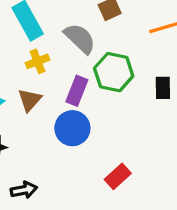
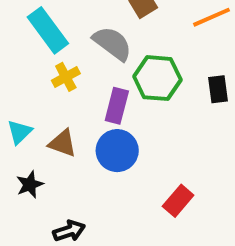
brown triangle: (30, 100) -> (63, 143), moved, turned -45

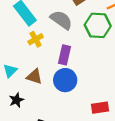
green hexagon: (157, 78) -> (98, 25), moved
red rectangle: (178, 201) -> (100, 108), turned 42

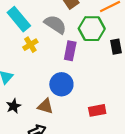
purple rectangle: (64, 55) -> (70, 51), moved
brown triangle: (34, 77) -> (45, 106), moved

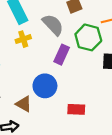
red rectangle: (97, 110) -> (76, 109), moved

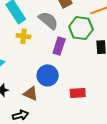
yellow cross: (23, 39) -> (23, 36), turned 32

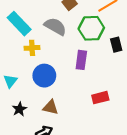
purple rectangle: (59, 46) -> (81, 60), moved
blue circle: (48, 75) -> (44, 76), moved

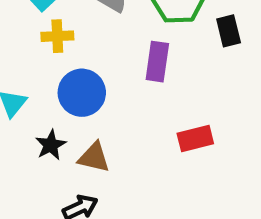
black star: (19, 109) -> (51, 145), moved

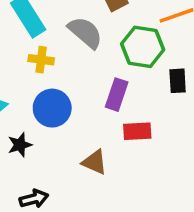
red rectangle: (195, 138) -> (137, 131), moved
brown triangle: (94, 157) -> (95, 162), moved

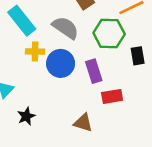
purple rectangle: (117, 95) -> (94, 71), turned -30
blue circle: (52, 108) -> (61, 63), moved

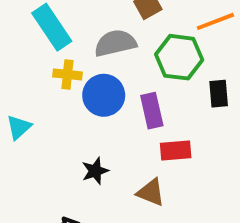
gray semicircle: (65, 28) -> (115, 43), turned -52
black star: (26, 116) -> (95, 171), moved
brown triangle: (83, 123) -> (151, 192), moved

